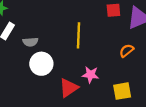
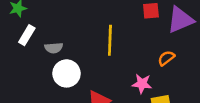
pink star: (91, 75) -> (142, 84), moved

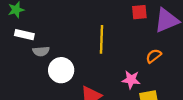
white rectangle: (27, 35) -> (24, 35), turned 72
gray semicircle: (54, 48) -> (41, 51), moved

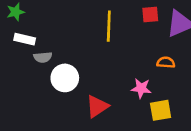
yellow line: (101, 39) -> (109, 26), moved
orange semicircle: (154, 56) -> (166, 62), turned 42

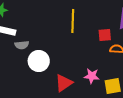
red square: (150, 15) -> (105, 35), moved
pink star: (141, 88) -> (92, 76), moved

